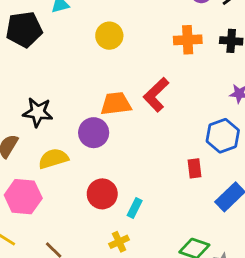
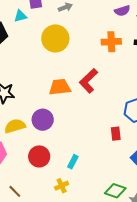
yellow circle: (109, 36) -> (55, 38), size x1.4
purple circle: (94, 133) -> (43, 120), moved
red circle: (102, 194) -> (39, 156), moved

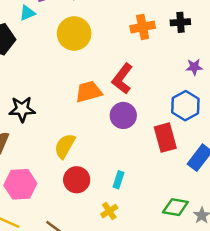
purple circle: (43, 120) -> (123, 115), moved
yellow semicircle: (15, 126) -> (65, 146), moved, turned -35
red rectangle: (116, 134) -> (165, 138), size x1.6

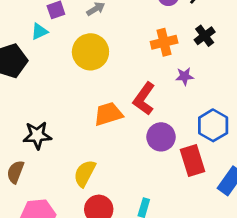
black cross: (180, 22) -> (205, 36), turned -30
purple star: (194, 67) -> (185, 76), moved
purple circle: (123, 115) -> (161, 137), moved

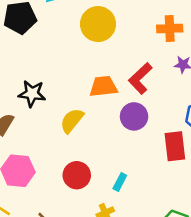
purple circle: (161, 137) -> (134, 116), moved
yellow semicircle: (85, 173) -> (72, 121), moved

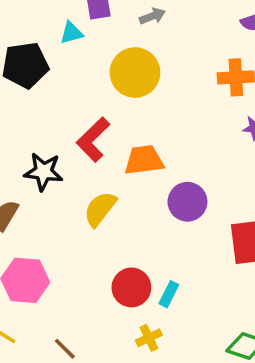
red L-shape: (140, 78) -> (93, 140), moved
red circle: (77, 175) -> (131, 287), moved

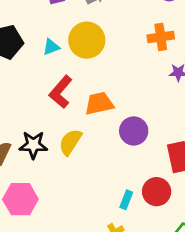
cyan triangle: (71, 33) -> (51, 47), moved
black star: (43, 172) -> (33, 145), moved
red circle: (131, 287) -> (157, 192), moved

